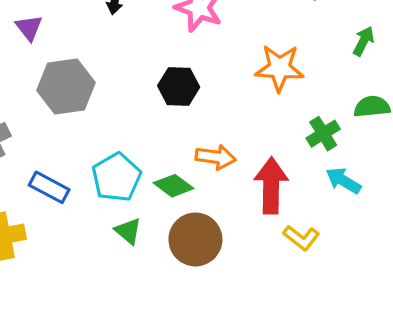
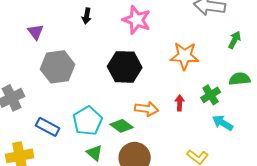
black hexagon: (179, 86) -> (125, 67), size x1.4
red arrow: (271, 186) -> (180, 103), moved, size x0.5

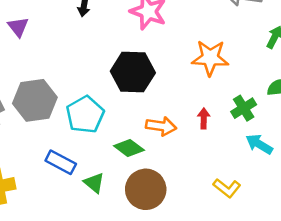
gray hexagon: (58, 67) -> (35, 100), moved
cyan pentagon: (88, 121) -> (85, 115), moved
blue rectangle: (48, 127) -> (61, 162), moved

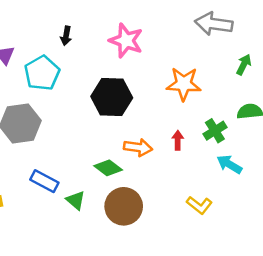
cyan pentagon: (85, 115) -> (42, 73), moved

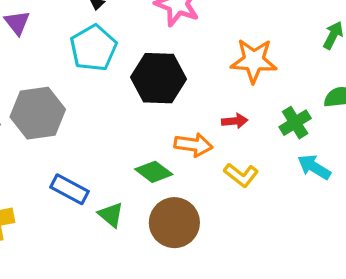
cyan pentagon: (42, 73) -> (93, 48), moved
red arrow: (178, 140) -> (235, 121), moved, turned 84
yellow L-shape: (199, 205) -> (241, 175), moved

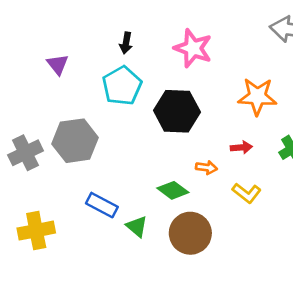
orange arrow: (193, 145) -> (206, 168), size x0.7

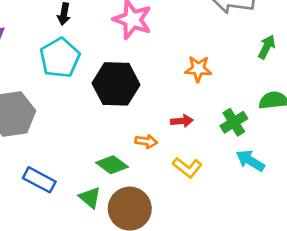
orange star: (257, 97) -> (198, 69), size x0.7
green triangle: (137, 227) -> (90, 198), moved

